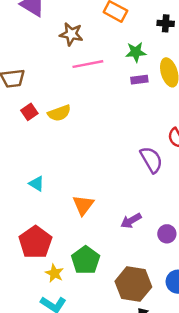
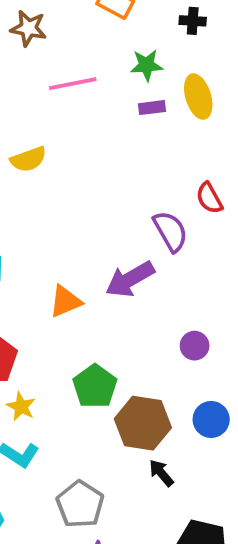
brown star: (71, 34) -> (28, 28), moved
orange triangle: (83, 205) -> (65, 301), turned 30
purple arrow: (131, 221) -> (130, 279), moved, size x1.5
green pentagon: (86, 260) -> (95, 386), moved

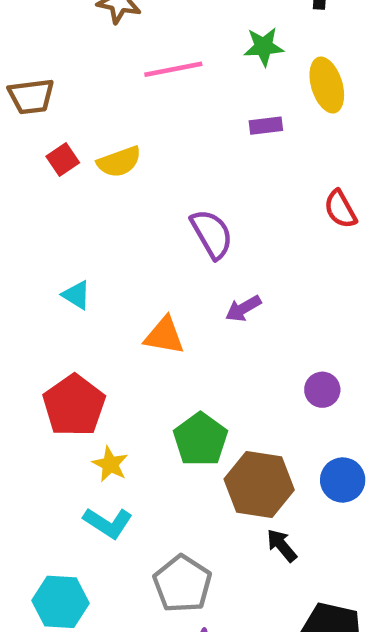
purple rectangle: (152, 108) -> (266, 126), moved
purple semicircle: (171, 231) -> (212, 234), moved
purple arrow: (130, 279) -> (243, 308), size x0.6
orange triangle: (65, 301) -> (164, 336), turned 33

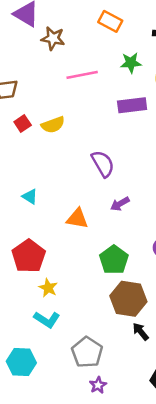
purple rectangle: (266, 126) -> (132, 105), size x1.6
green pentagon: (200, 439) -> (114, 260), moved

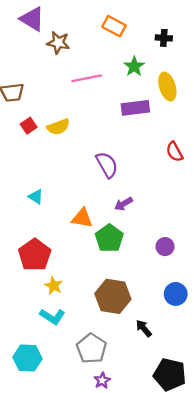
green star: (131, 63) -> (134, 66), turned -30
green pentagon: (114, 260) -> (109, 238), moved
brown hexagon: (128, 299) -> (113, 296), moved

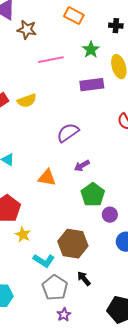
purple semicircle: (107, 165) -> (68, 133), turned -95
green pentagon: (109, 238) -> (93, 195), moved
purple circle: (165, 247) -> (110, 215), moved
cyan L-shape: (52, 316) -> (44, 261), moved
black arrow: (144, 328) -> (84, 279), moved

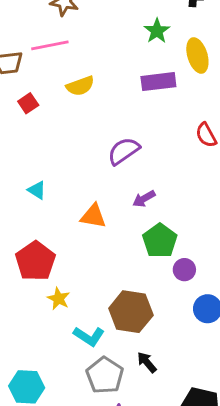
pink line: (51, 60) -> (50, 45), moved
yellow semicircle: (27, 101) -> (80, 86), moved

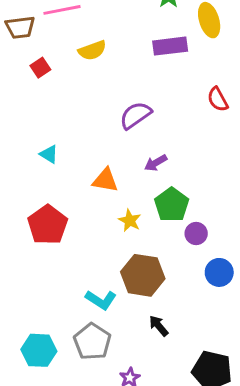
yellow star: (59, 299) -> (130, 221), moved
gray pentagon: (105, 375) -> (92, 342), moved

